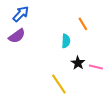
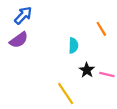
orange line: (83, 24) -> (101, 29), moved

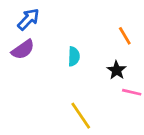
cyan semicircle: (73, 46) -> (74, 56), moved
black star: (87, 70) -> (117, 70), moved

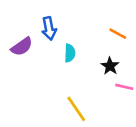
blue arrow: (28, 19) -> (49, 28), moved, turned 125
orange line: (125, 36) -> (118, 34), turned -30

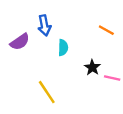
black star: (110, 66) -> (92, 67), moved
yellow line: (76, 109) -> (47, 92), moved

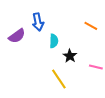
black star: (92, 67) -> (70, 56), moved
yellow line: (47, 92) -> (59, 79), moved

